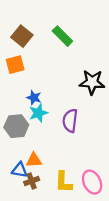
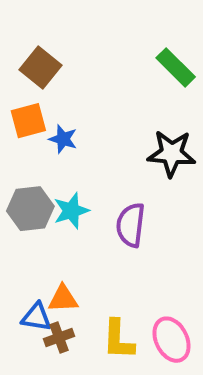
green rectangle: (62, 36) -> (176, 67), moved
blue star: (34, 98) -> (63, 139), moved
gray hexagon: (16, 126) -> (30, 209), moved

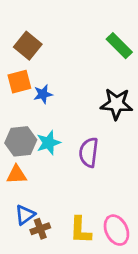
blue star: (63, 139) -> (43, 94), turned -30
orange triangle: (63, 299) -> (17, 175), moved
blue triangle: (36, 317) -> (25, 215), turned -45

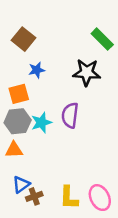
orange square: (19, 82) -> (19, 94), moved
blue star: (43, 94) -> (37, 70), moved
black star: (116, 104) -> (87, 72), moved
purple semicircle: (89, 152) -> (70, 115), moved

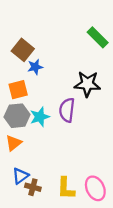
brown square: (24, 39) -> (23, 50), moved
black star: (87, 72) -> (87, 84), moved
orange triangle: (14, 150) -> (14, 143), turned -36
brown cross: (34, 196) -> (33, 187), turned 35

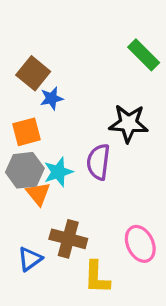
orange triangle: (14, 143) -> (38, 194), moved, turned -30
brown cross: (33, 187) -> (68, 239), moved, size x1.5
pink ellipse: (95, 188) -> (140, 244), moved

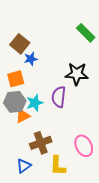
orange triangle: (38, 194) -> (23, 116), turned 42
brown cross: (68, 239) -> (41, 143), turned -35
blue triangle: (30, 259) -> (24, 166), moved

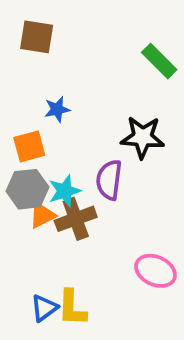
brown square: (20, 44) -> (37, 37), moved, turned -30
brown cross: (41, 143) -> (76, 219), moved
pink ellipse: (84, 146) -> (156, 271), turned -40
yellow L-shape: (58, 166) -> (72, 308), moved

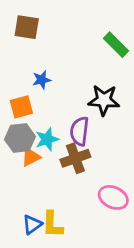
brown cross: (76, 219) -> (75, 158), moved

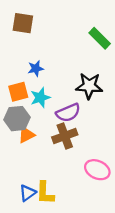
purple semicircle: (79, 131) -> (68, 113), turned -120
cyan star: (47, 139) -> (40, 98), moved

